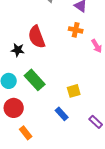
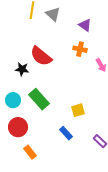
red semicircle: (37, 37) -> (41, 56), turned -30

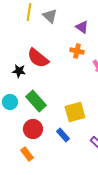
yellow square: (78, 110) -> (75, 112), size x1.5
red circle: (18, 127) -> (33, 129), moved

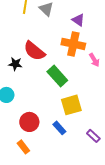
orange cross: (77, 51) -> (73, 44), size x1.6
green rectangle: (36, 101) -> (57, 76), moved

